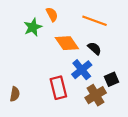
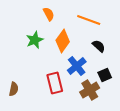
green star: (33, 27) -> (35, 40), moved
orange diamond: (67, 43) -> (63, 41), turned 70
black semicircle: (94, 48) -> (99, 46), moved

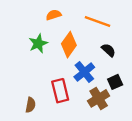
orange semicircle: (49, 14) -> (54, 15), turned -80
brown semicircle: (14, 89) -> (30, 105), moved

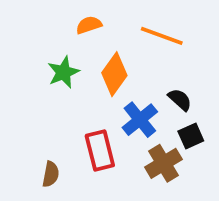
black semicircle: (108, 50) -> (180, 100), moved

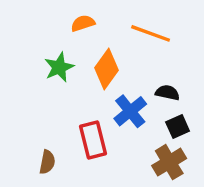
black semicircle: (180, 100) -> (167, 93), turned -30
brown cross: (163, 163) -> (169, 162), moved

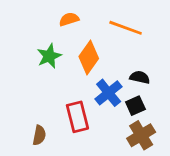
black square: (178, 127) -> (135, 106), moved

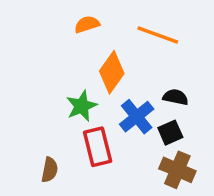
green star: (49, 56) -> (82, 106), moved
brown cross: (141, 135) -> (177, 170), turned -36

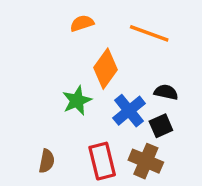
red rectangle: (98, 147) -> (102, 161), moved
brown cross: (177, 170) -> (146, 161), moved

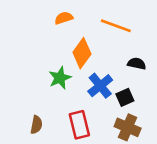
black semicircle: (166, 92) -> (137, 64), moved
brown cross: (146, 161) -> (128, 127), moved

